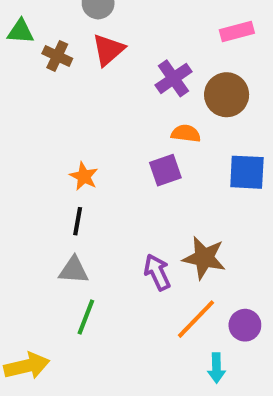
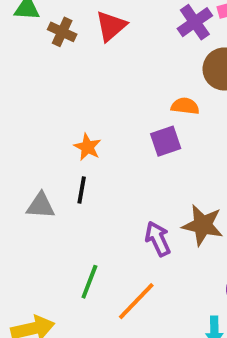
purple cross: (174, 78) -> (195, 22), moved
gray triangle: (74, 270) -> (41, 206), moved
orange line: (196, 319) -> (136, 301), moved

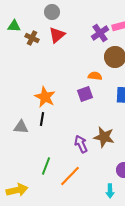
orange star: (88, 147) -> (45, 97), size x1.5

